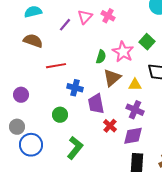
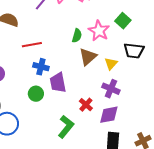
yellow triangle: (135, 85) -> (111, 64), turned -48
blue cross: (75, 88) -> (41, 67), moved
purple trapezoid: (96, 104) -> (58, 83), moved
green L-shape: (75, 148) -> (66, 127), moved

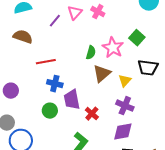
red cross: (86, 105) -> (92, 114), moved

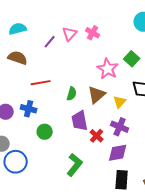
green semicircle: (91, 53) -> (72, 94), moved
blue cross: (55, 84) -> (29, 109), moved
purple trapezoid: (72, 100) -> (80, 121), moved
red cross: (92, 114) -> (97, 136), moved

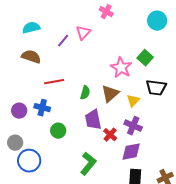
pink cross: (93, 33) -> (106, 12), moved

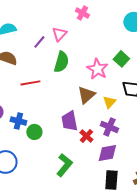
green semicircle: (85, 93) -> (61, 62), moved, size x1.5
blue cross: (42, 108) -> (18, 121), moved

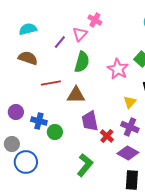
pink cross: (82, 13) -> (95, 20), moved
brown triangle: (86, 95) -> (76, 95), moved, turned 42
purple diamond: (107, 153) -> (128, 153), turned 40

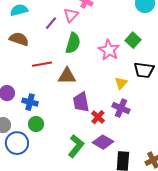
green circle: (55, 132) -> (36, 124), moved
purple diamond: (128, 153) -> (103, 142), moved

